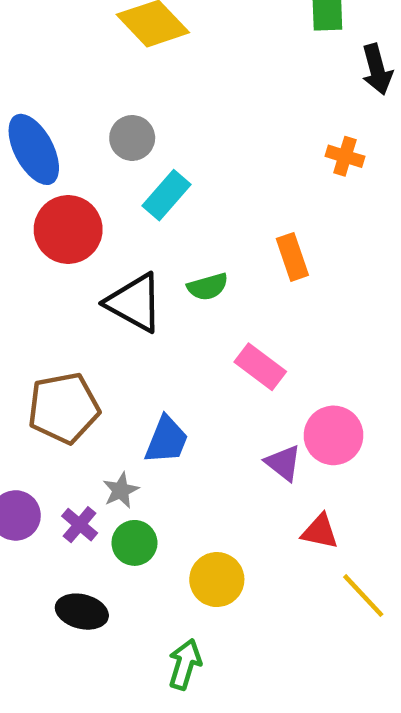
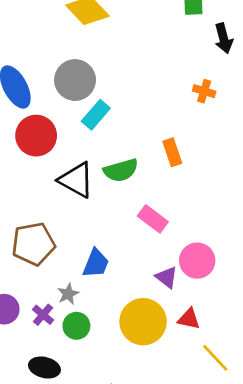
gray circle: (132, 138) -> (75, 80), size x1.5
green semicircle: (208, 287) -> (121, 170), size x1.4
yellow circle: (217, 580) -> (143, 322), moved, size x1.4

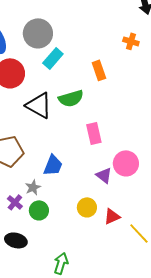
orange rectangle: (172, 152) -> (99, 70), moved
pink rectangle: (153, 219) -> (94, 133), turned 40
red triangle: (189, 319) -> (112, 216), moved, turned -36
yellow circle: (143, 322) -> (87, 207), size x0.6

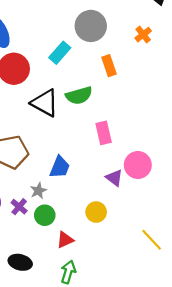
gray circle: (38, 33) -> (91, 26), moved
orange cross: (131, 41) -> (143, 35), turned 35
red triangle: (112, 216) -> (65, 240), moved
black ellipse: (16, 240) -> (20, 262), moved

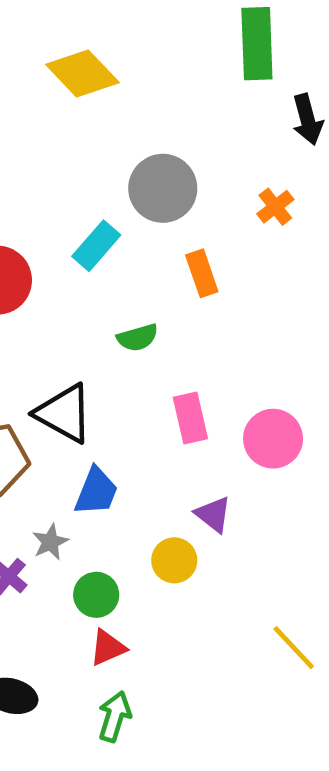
green semicircle: (79, 95) -> (138, 338), size x0.7
black triangle: (45, 103) -> (64, 413), moved
pink circle: (138, 165) -> (273, 439), moved
yellow circle: (96, 212) -> (174, 560), moved
green circle: (45, 215) -> (96, 595), moved

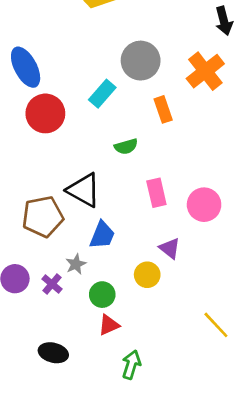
orange cross: (275, 207) -> (205, 71), size x1.8
green arrow: (115, 717) -> (131, 365), moved

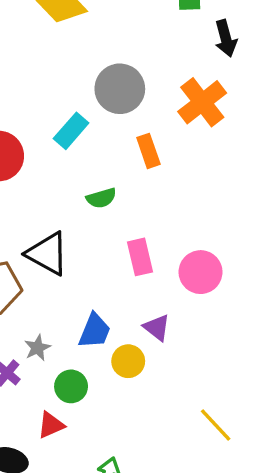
blue trapezoid: (102, 235) -> (95, 331), moved
red triangle: (109, 325) -> (51, 425), moved

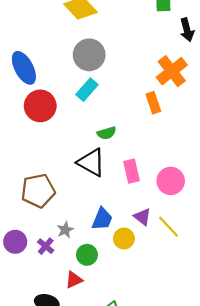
gray circle: (120, 89) -> (89, 55), moved
orange rectangle: (148, 151) -> (153, 103), moved
black triangle: (47, 254) -> (91, 162), moved
yellow line: (216, 425) -> (168, 227), moved

